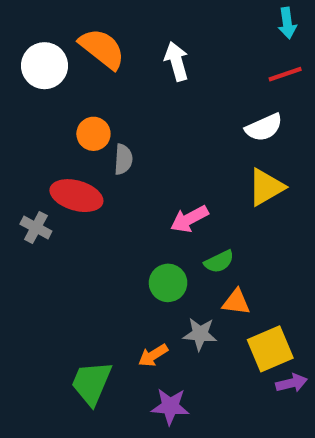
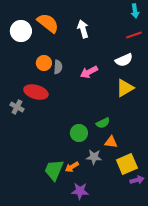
gray semicircle: (123, 159) -> (58, 67), moved
pink arrow: (189, 219) -> (89, 72), moved
green trapezoid: (91, 383) -> (54, 170), moved

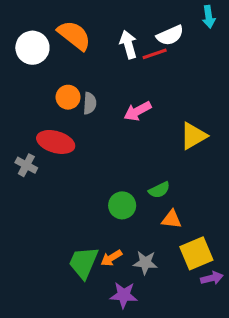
red line: (134, 35) -> (155, 54), moved
white semicircle: (124, 60) -> (170, 35), moved
gray star: (94, 157) -> (145, 263), moved

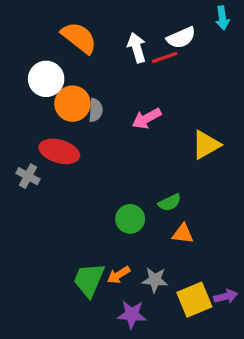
white circle: (32, 48) -> (46, 79), moved
orange circle: (68, 97) -> (72, 104), size x1.4
yellow square: (196, 253) -> (194, 300), moved

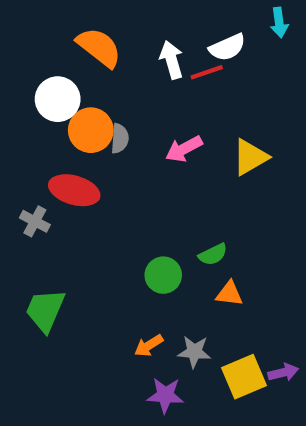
yellow triangle: (206, 145) -> (250, 157), moved
green trapezoid: (89, 280) -> (45, 310), moved

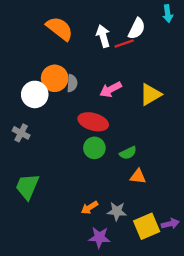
white semicircle: (227, 47) -> (137, 29), turned -40
white circle: (58, 99) -> (35, 94), moved
red ellipse: (74, 190) -> (93, 122), moved
green circle: (163, 275) -> (94, 148), moved

